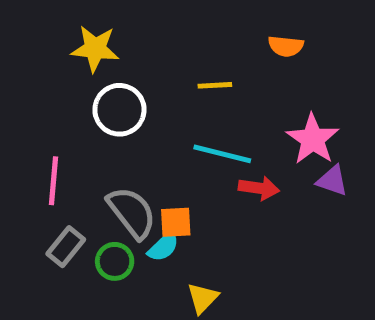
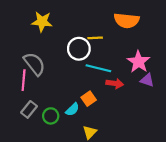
orange semicircle: (286, 46) -> (127, 21), size x1.6
white circle: (119, 110) -> (79, 49), moved
gray semicircle: (132, 212) -> (34, 64), moved
orange square: (176, 222) -> (89, 99), moved, turned -32

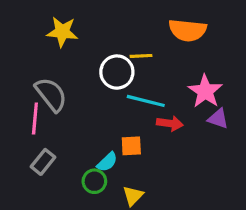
orange square: (89, 99) -> (131, 146), turned 32
green circle: (51, 116) -> (94, 181), moved

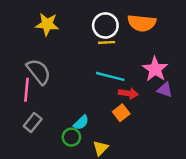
white circle: (117, 72) -> (105, 25), moved
orange square: (131, 146) -> (121, 113), moved, turned -35

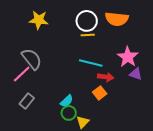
pink line: (27, 90) -> (22, 74), turned 42
green circle: (71, 137) -> (69, 113), moved

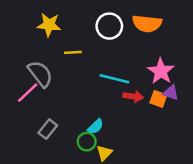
yellow line: (88, 35) -> (73, 52), moved
orange square: (100, 93) -> (158, 99), moved, turned -32
gray rectangle: (27, 101) -> (48, 129), moved
cyan semicircle: (67, 101) -> (95, 127), moved

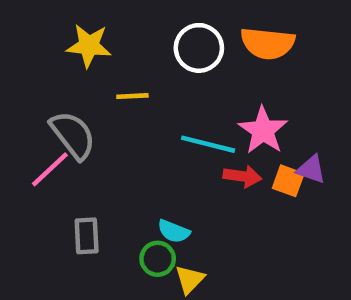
pink star: (161, 71) -> (263, 130), moved
cyan semicircle: (95, 127) -> (174, 231), turned 66
gray rectangle: (48, 129) -> (87, 236), turned -42

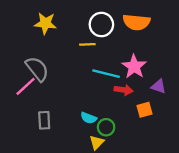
yellow line: (132, 96) -> (87, 44), moved
orange square: (288, 181) -> (145, 110), moved, turned -35
green circle: (158, 259) -> (106, 127), moved

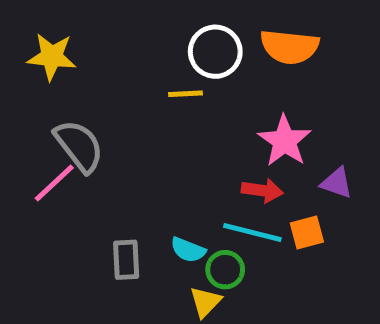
yellow star: (45, 23) -> (52, 57), moved
cyan line: (106, 74) -> (252, 232), moved
gray rectangle: (44, 120) -> (126, 260), moved

